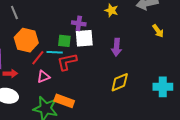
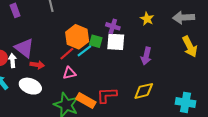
yellow arrow: (158, 31) -> (190, 47), size x1.5
orange hexagon: (26, 40) -> (77, 37), moved
cyan line: (55, 52) -> (84, 51), turned -49
red L-shape: (67, 62) -> (107, 95), moved

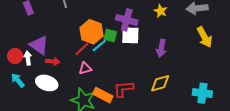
purple cross: (113, 26) -> (127, 20), size x1.5

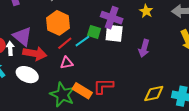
orange hexagon: (91, 32) -> (58, 23), moved
red arrow: (53, 61) -> (35, 54), size x1.6
yellow diamond: (160, 83) -> (154, 94), moved

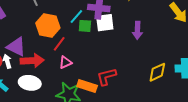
cyan line: (82, 41) -> (76, 17), moved

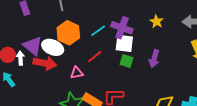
green square: (85, 26) -> (126, 61), moved
red line: (59, 44) -> (95, 57), moved
white ellipse: (30, 83) -> (53, 47), moved

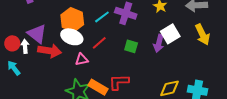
white square: (124, 43) -> (170, 34), moved, turned -36
white ellipse: (53, 47) -> (72, 37), moved

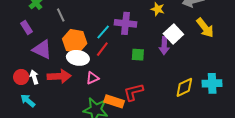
purple triangle: (37, 34) -> (42, 49), moved
red line: (99, 43) -> (102, 49), moved

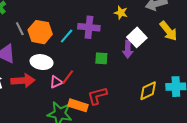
gray line: (61, 15) -> (20, 29), moved
orange hexagon: (75, 41) -> (40, 32), moved
red line: (102, 49) -> (68, 77), moved

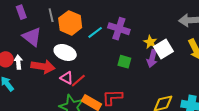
yellow star: (121, 13) -> (150, 42), moved
red line: (68, 77) -> (78, 81), moved
pink triangle: (56, 82) -> (67, 78), moved, turned 40

